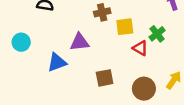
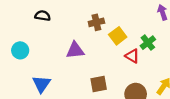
yellow square: (125, 27) -> (118, 36), turned -30
blue triangle: (57, 62) -> (41, 84), moved, turned -36

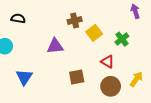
black semicircle: (43, 16) -> (18, 18), moved
red triangle: (132, 56) -> (108, 62), moved

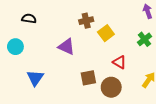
green cross: (122, 39) -> (144, 39), moved
purple triangle: (55, 46) -> (66, 47), turned 30
brown circle: (111, 86) -> (111, 87), moved

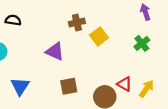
red triangle: (119, 62) -> (124, 84), moved
brown square: (88, 78) -> (69, 86), moved

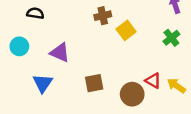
purple triangle: (55, 52) -> (60, 52), moved
yellow arrow: (147, 89) -> (176, 86), turned -90

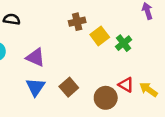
green cross: (171, 38) -> (124, 43), moved
blue triangle: (43, 83) -> (35, 87), moved
brown square: (94, 83) -> (69, 87), turned -30

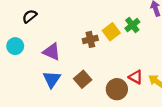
black semicircle: (12, 19) -> (30, 16), turned -48
brown cross: (77, 22) -> (90, 39), moved
green cross: (124, 43) -> (132, 25), moved

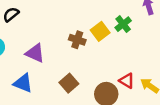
brown cross: (90, 39) -> (77, 40), turned 32
blue triangle: (52, 79) -> (23, 83), moved, turned -42

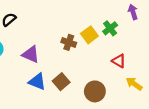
red triangle: (127, 81) -> (119, 61), moved
blue triangle: (23, 83) -> (37, 82), moved

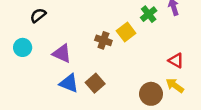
green cross: (110, 28) -> (149, 14), moved
red triangle: (119, 61) -> (176, 61), moved
brown circle: (95, 91) -> (151, 94), moved

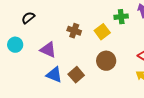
green cross: (149, 14) -> (121, 17), turned 32
brown cross: (103, 40) -> (74, 31), moved
brown circle: (151, 94) -> (106, 61), moved

